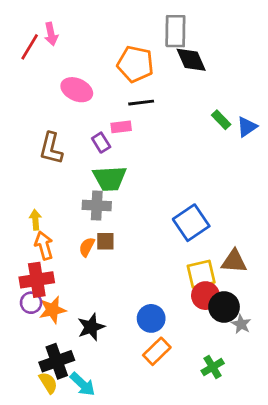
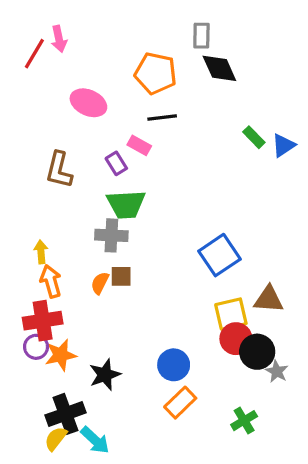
gray rectangle: (175, 31) -> (201, 36), size x0.7
pink rectangle: (121, 127) -> (139, 145), turned 36
yellow semicircle: (48, 383) -> (56, 439), turned -110

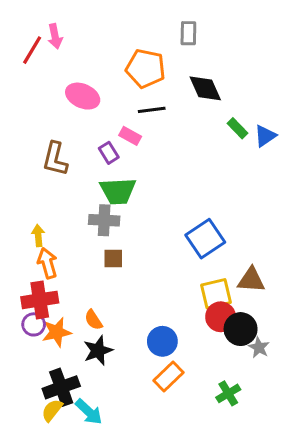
black diamond: (219, 68) -> (205, 88), moved
orange semicircle: (100, 283) -> (93, 320), moved, turned -60

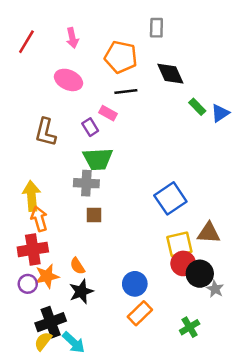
pink arrow: (55, 36) -> (72, 38), moved
yellow arrow: (38, 236) -> (32, 196), size x1.6
purple circle: (34, 324) -> (28, 284), moved

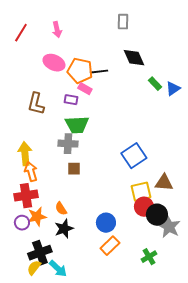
orange pentagon: (121, 57) -> (80, 71), moved
purple rectangle: (90, 127) -> (71, 100), turned -48
gray star: (215, 289) -> (169, 227), size x1.6

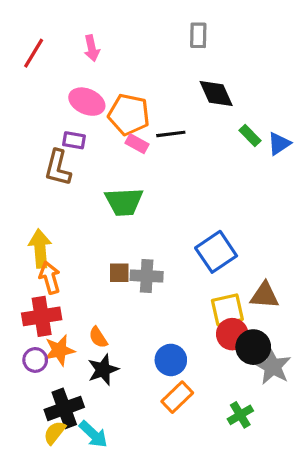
black line: (99, 72) -> (171, 134), moved
purple rectangle: (71, 100) -> (74, 140), moved
gray cross: (68, 144) -> (147, 276), moved

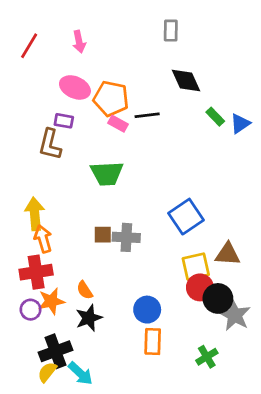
orange rectangle: (177, 397) -> (153, 342), turned -44

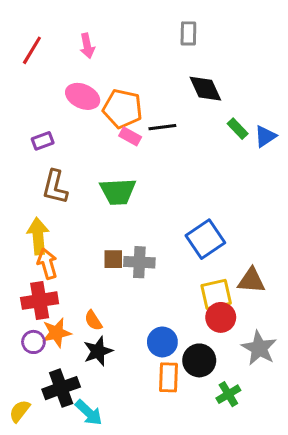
purple rectangle: (64, 121) -> (43, 141), moved, turned -30
brown L-shape: (50, 144) -> (55, 187), moved
black circle: (218, 298) -> (199, 360), moved
yellow semicircle: (47, 372) -> (20, 411), moved

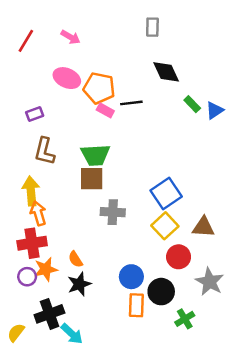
pink arrow: (87, 46) -> (71, 37), turned -48
brown square: (113, 259) -> (92, 179), moved, size x1.5
yellow square: (216, 294) -> (165, 226), moved, turned -30

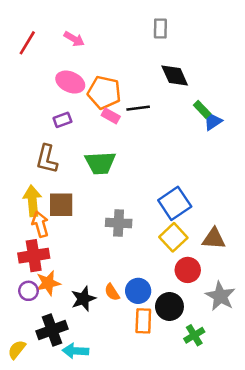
blue triangle: (215, 110) -> (213, 121), moved
purple rectangle: (35, 114) -> (62, 120), moved
brown square: (92, 179) -> (61, 205), moved
orange semicircle: (76, 259) -> (112, 292), moved
cyan arrow: (72, 334) -> (75, 351), turned 140

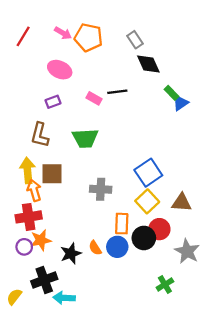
gray rectangle: (160, 28) -> (135, 40), moved, turned -35
orange pentagon: (104, 92) -> (88, 37), moved
black circle: (169, 307) -> (144, 238), moved
orange rectangle: (143, 321) -> (122, 224), moved

